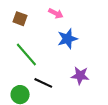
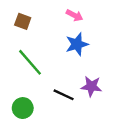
pink arrow: (56, 13) -> (74, 15), moved
black line: (43, 83) -> (64, 95), moved

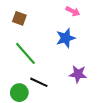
pink arrow: (74, 15) -> (73, 11), moved
black line: (64, 95) -> (39, 82), moved

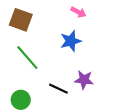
brown square: (19, 18) -> (21, 20), size x1.5
black line: (39, 82) -> (58, 89), moved

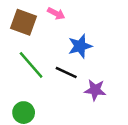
pink arrow: (78, 12) -> (56, 13), moved
black line: (58, 89) -> (66, 72), moved

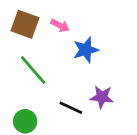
pink arrow: (56, 13) -> (60, 26), moved
black line: (66, 72) -> (71, 108), moved

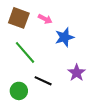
purple star: (102, 97) -> (77, 73), turned 30
black line: (71, 108) -> (43, 81), moved

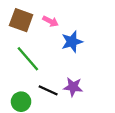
purple star: (77, 73) -> (73, 87), moved, turned -30

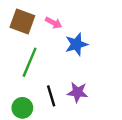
green line: (28, 59) -> (30, 62), turned 64
black line: (48, 90) -> (51, 96), turned 48

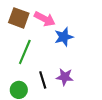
pink arrow: (54, 23) -> (45, 19), size x1.5

